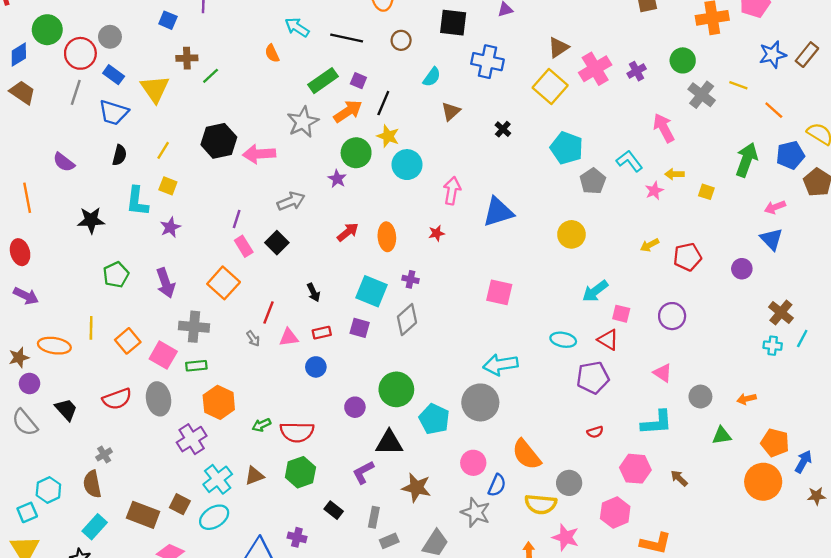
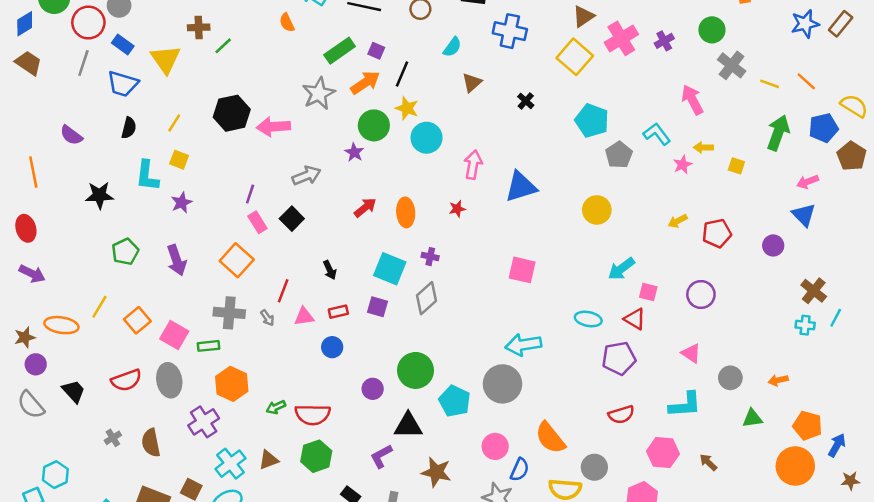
yellow line: (738, 85) -> (770, 84), moved
gray cross: (194, 327) -> (229, 313), moved
yellow line: (91, 328) -> (99, 307), turned 30
red semicircle: (595, 432) -> (621, 415), size x1.5
brown semicircle: (92, 484) -> (151, 443), moved

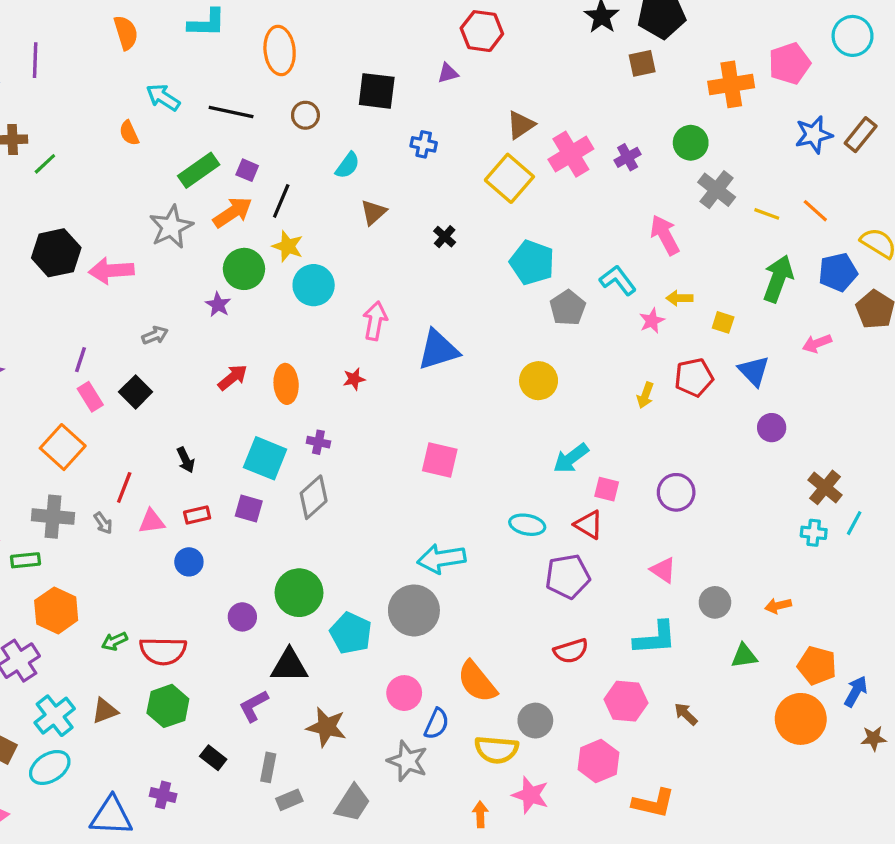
blue cross: (510, 31) -> (424, 144), size x0.6
gray arrow: (306, 176) -> (155, 335), size x0.7
blue triangle: (804, 215) -> (754, 371), moved
yellow arrow: (678, 221) -> (645, 395), turned -42
red pentagon: (717, 233) -> (694, 377), moved

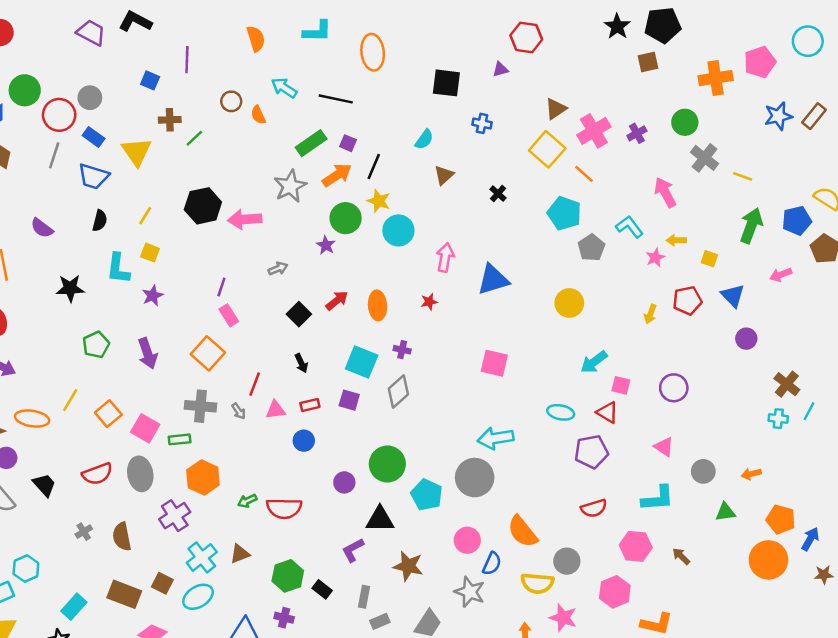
brown circle: (305, 115) -> (231, 101), moved
orange line: (815, 211) -> (584, 174), moved
black square: (136, 392) -> (299, 314), moved
green hexagon: (168, 706) -> (288, 576), moved

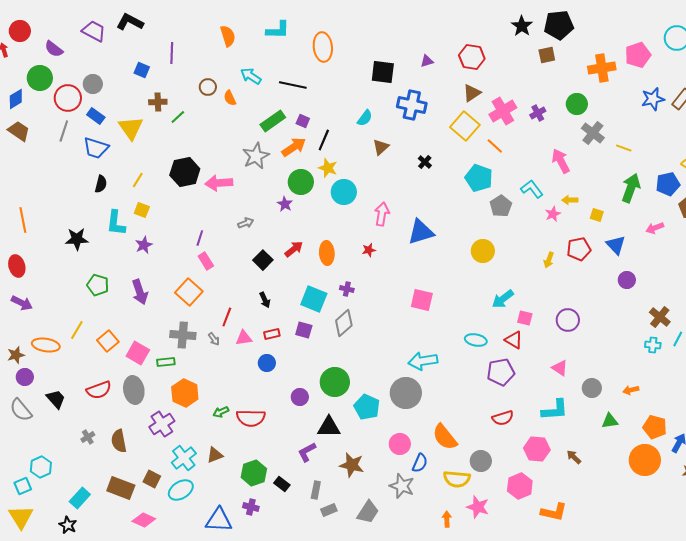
red hexagon: (526, 37) -> (472, 57), moved
blue cross: (482, 123) -> (412, 105), size x1.8
purple semicircle: (42, 228) -> (54, 49), moved
green pentagon: (96, 345) -> (98, 285), turned -30

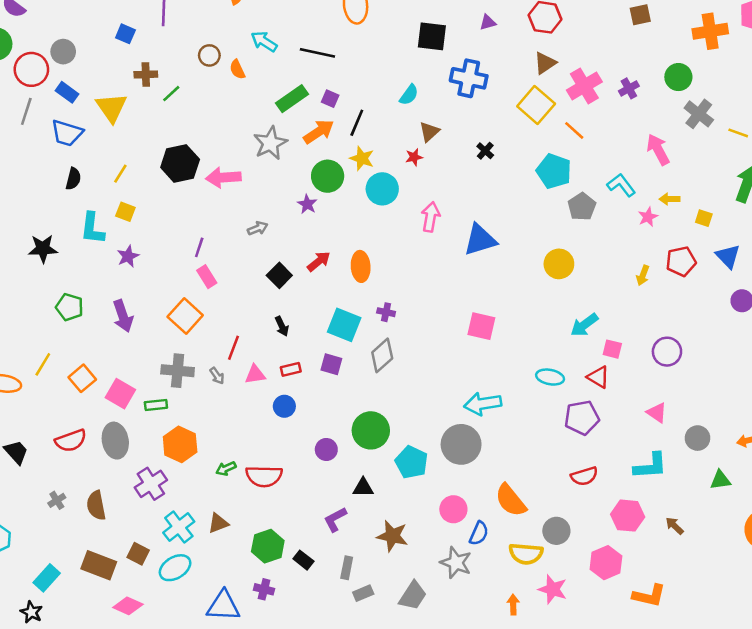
red star: (369, 250) -> (414, 157), moved
black triangle: (329, 427) -> (363, 488), size x0.7

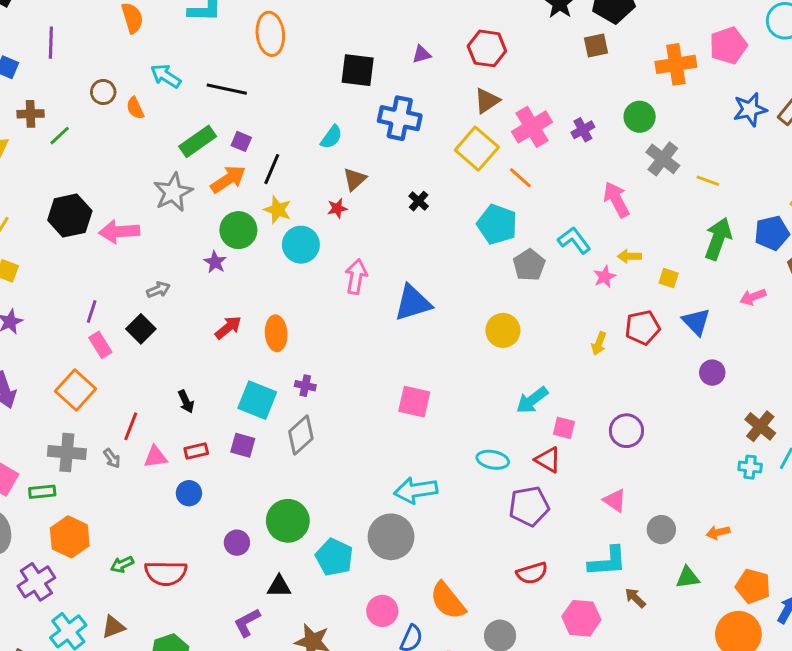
black square: (279, 275) -> (141, 329), moved
brown arrow: (675, 526) -> (635, 598), moved

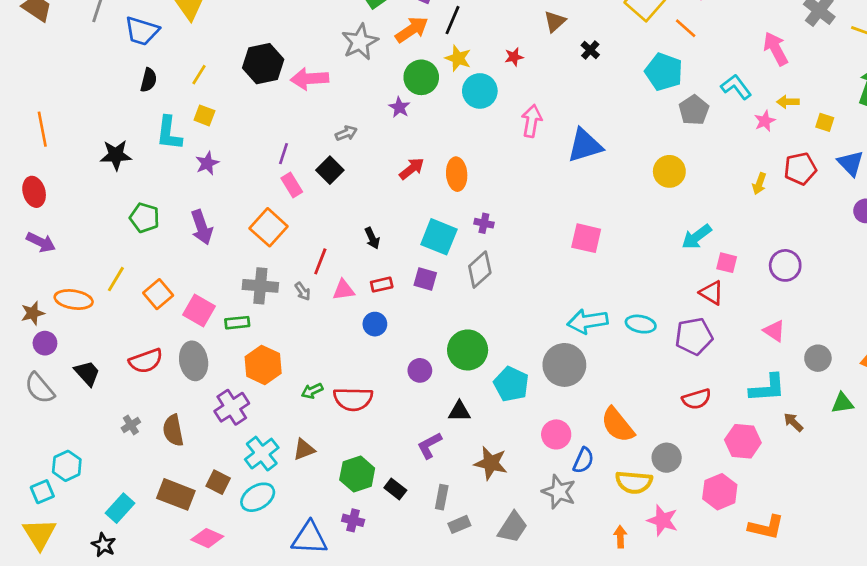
brown triangle: (355, 179) -> (555, 21), moved
cyan ellipse: (493, 460) -> (641, 324), moved

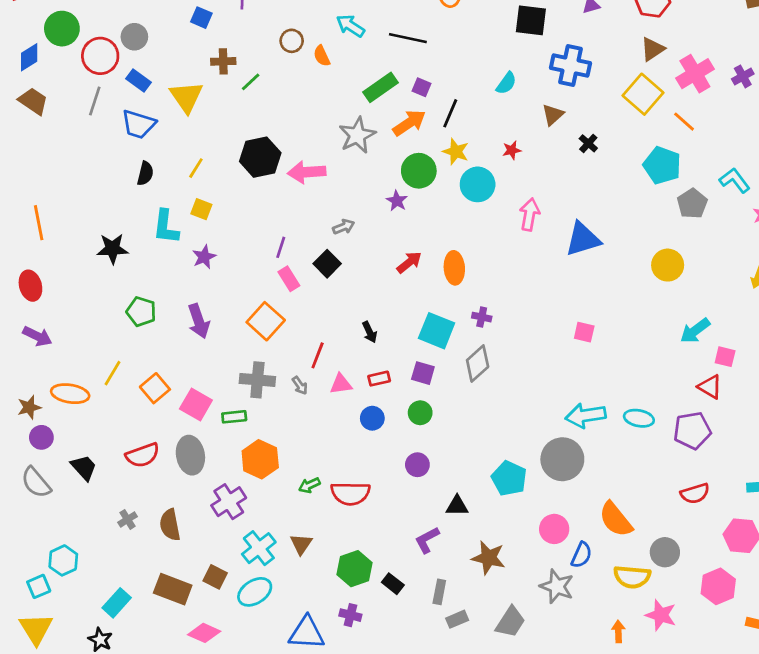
pink square: (586, 238) -> (584, 332), size x0.7
green circle: (468, 350) -> (420, 413), moved, size x0.6
brown triangle: (304, 449) -> (301, 544), turned -35

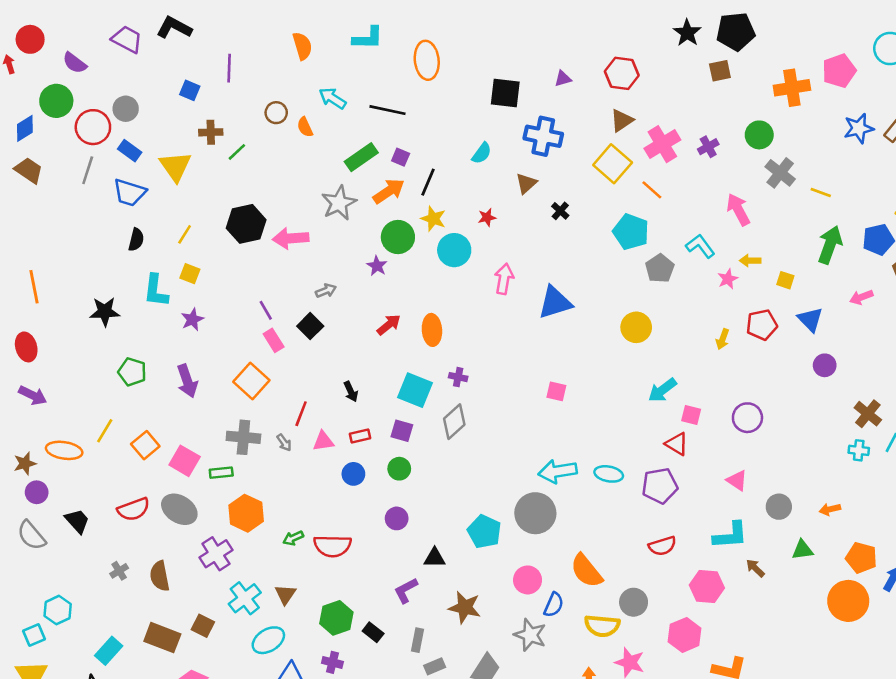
purple line: (281, 247) -> (266, 310), turned -48
gray ellipse: (190, 455) -> (179, 509), turned -48
cyan ellipse: (255, 592) -> (268, 640), moved

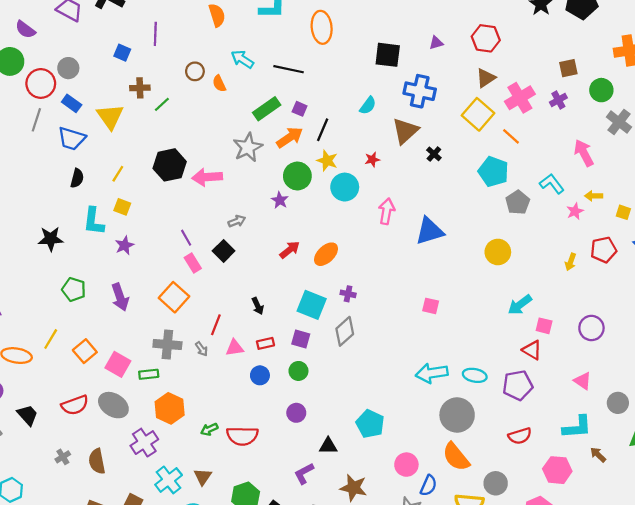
brown square: (720, 71) -> (568, 68), moved
brown triangle: (526, 183) -> (405, 131), size x1.5
orange ellipse: (432, 330) -> (326, 254), turned 50
gray circle: (535, 513) -> (457, 415), moved

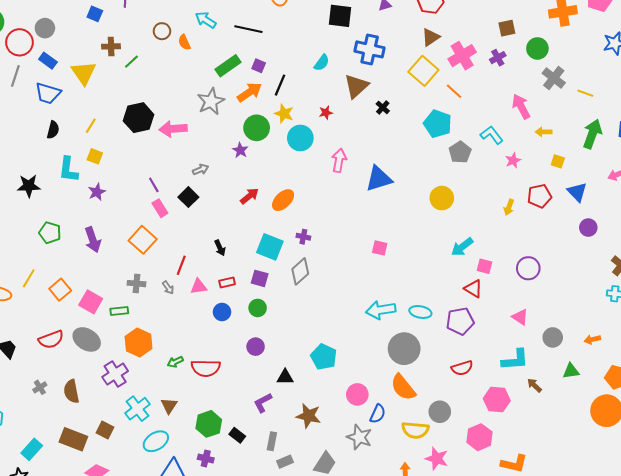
yellow arrow: (594, 196) -> (544, 132), moved
gray cross: (167, 345) -> (137, 284), size x0.7

